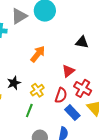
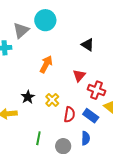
black triangle: (82, 42) -> (88, 45), turned 32
red semicircle: (61, 95) -> (69, 114), moved
green line: (29, 111) -> (38, 138), moved

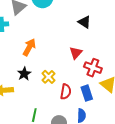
orange arrow: (46, 64) -> (29, 47), moved
blue rectangle: (91, 116) -> (87, 93), turned 35

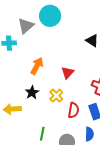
red triangle: (76, 53) -> (68, 73), moved

